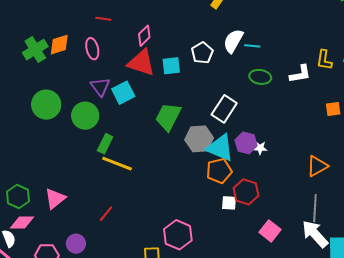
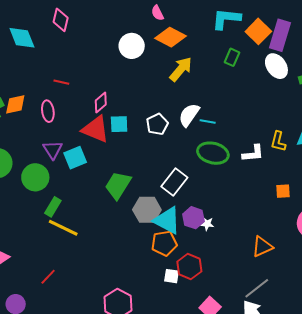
cyan square: (171, 66) -> (119, 124), moved
green ellipse: (260, 77) -> (213, 153), size x1.4
gray line: (315, 208) -> (257, 288), turned 44

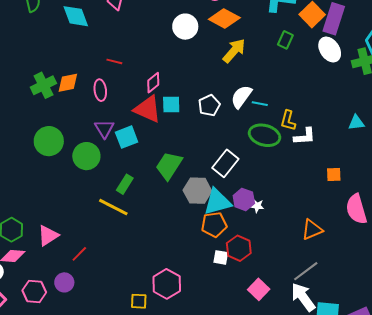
yellow L-shape: (278, 142) -> (288, 121), moved
green rectangle: (53, 207) -> (125, 184), moved
cyan triangle: (167, 220) -> (217, 202), turned -44
red line: (48, 277) -> (79, 254), moved

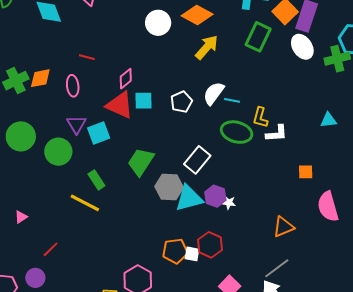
green rectangle: (285, 40) -> (258, 37), size x1.6
green rectangle: (125, 184) -> (96, 180), turned -66
orange pentagon: (214, 225) -> (175, 251), moved
pink triangle: (48, 236) -> (21, 217), moved, size x0.6

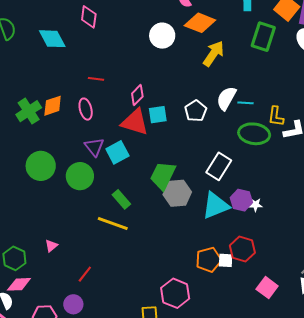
gray hexagon: (169, 187) -> (177, 193), moved

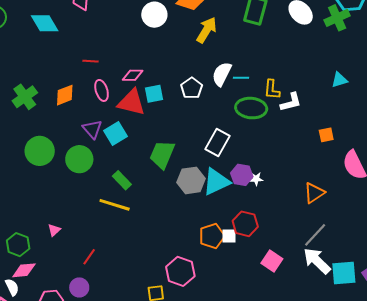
pink diamond: (137, 95) -> (133, 75), turned 50
orange diamond: (53, 106) -> (65, 95), moved
pink ellipse: (86, 109) -> (102, 90), moved
gray hexagon: (177, 193) -> (191, 180), moved

